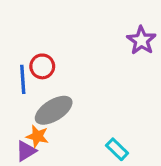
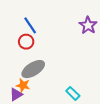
blue line: (23, 79) -> (30, 25), moved, turned -30

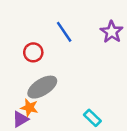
blue line: (30, 25) -> (64, 32), moved

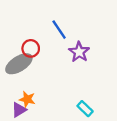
purple star: (112, 32) -> (79, 52), moved
gray ellipse: (42, 87) -> (19, 64), moved

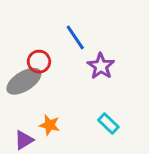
orange star: (27, 99) -> (50, 125), moved
cyan rectangle: (85, 109) -> (108, 123), moved

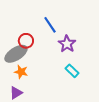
cyan rectangle: (108, 123) -> (72, 71), moved
orange star: (50, 125) -> (21, 72), moved

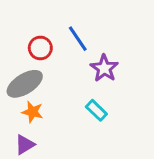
red circle: (26, 41) -> (40, 48), moved
cyan rectangle: (72, 71) -> (96, 110), moved

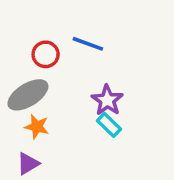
blue line: (78, 39) -> (88, 44), turned -36
purple star: (104, 68) -> (107, 100), moved

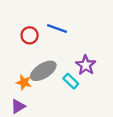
gray ellipse: (28, 95) -> (43, 71), moved
purple star: (107, 100) -> (86, 65), moved

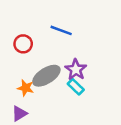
red circle: (30, 35) -> (23, 44), moved
purple star: (86, 65) -> (76, 70), moved

